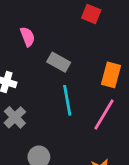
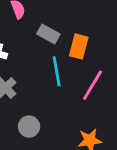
orange rectangle: (111, 75) -> (79, 46), moved

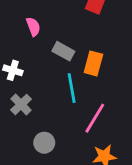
pink line: (93, 85) -> (95, 118), moved

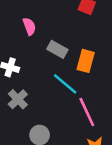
cyan line: (72, 88) -> (65, 84), turned -40
pink line: (95, 118) -> (87, 112), turned -56

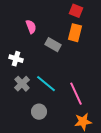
orange rectangle: (86, 61) -> (75, 33), moved
cyan line: (65, 84) -> (46, 84), moved

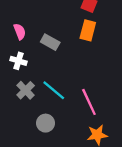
pink semicircle: (31, 27) -> (20, 32), moved
gray rectangle: (53, 45) -> (50, 42), moved

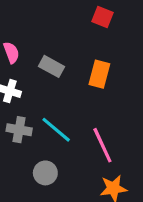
orange rectangle: (88, 30) -> (99, 74), moved
gray cross: (26, 90) -> (19, 130), turned -36

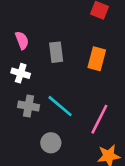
gray rectangle: (52, 66) -> (56, 52), turned 54
pink line: (102, 145) -> (99, 119), turned 52

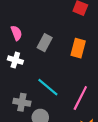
gray rectangle: (56, 52) -> (45, 43), turned 35
gray cross: (29, 106) -> (22, 102), moved

